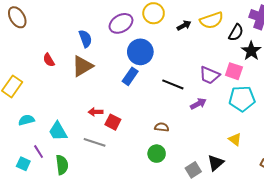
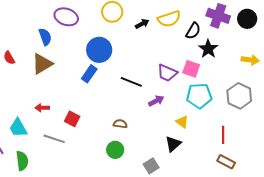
purple ellipse: (121, 23) -> (66, 17), moved, turned 50
red arrow: (96, 112) -> (42, 108), moved
yellow triangle: (235, 139) -> (182, 122), moved
black triangle: (216, 163) -> (173, 144), moved

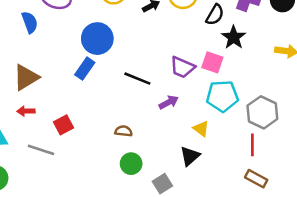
brown triangle: (42, 64) -> (26, 77), moved
gray hexagon: (239, 96) -> (262, 112), moved
red square: (72, 119) -> (64, 125), turned 35
green circle: (115, 150) -> (131, 164), moved

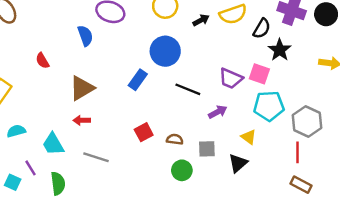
blue circle: (97, 39) -> (165, 51), moved
red square: (64, 125) -> (144, 132), moved
gray square: (162, 184) -> (207, 149), moved, turned 30

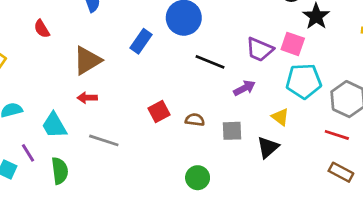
blue rectangle: (138, 80) -> (141, 41), moved
red line: (297, 152) -> (337, 135), turned -72
green circle: (182, 170) -> (198, 178), moved

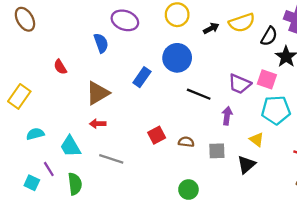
purple arrow: (244, 88) -> (227, 116), turned -54

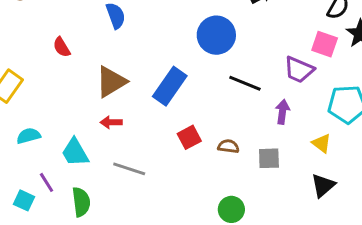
blue rectangle: (142, 77) -> (170, 86), moved, size x1.4
pink square: (267, 79) -> (325, 44), moved
black triangle: (246, 165) -> (323, 185), moved

